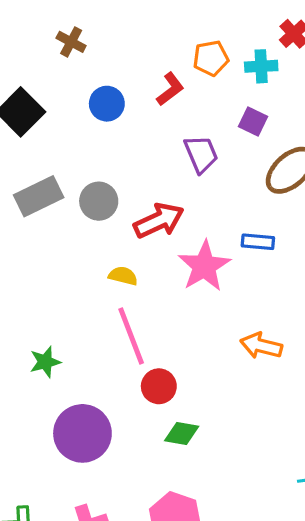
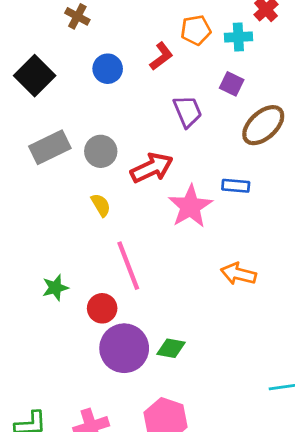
yellow semicircle: (123, 276) -> (101, 205), moved, turned 45
red circle: (159, 386) -> (102, 308), moved
purple circle: (82, 433) -> (124, 348), moved

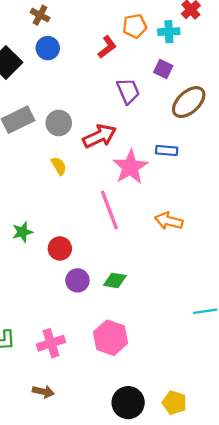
blue circle: (108, 69) -> (48, 48), moved
pink line: (128, 266) -> (109, 210), moved
purple circle: (124, 348) -> (77, 280), size x0.6

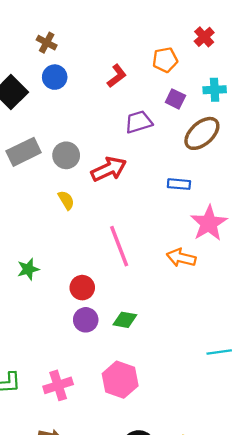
orange pentagon: (135, 26) -> (165, 60), moved
cyan cross: (169, 32) -> (215, 90), moved
purple trapezoid: (128, 91) -> (139, 122), turned -84
pink star: (130, 167) -> (209, 223), moved
red circle: (60, 248) -> (82, 288), moved

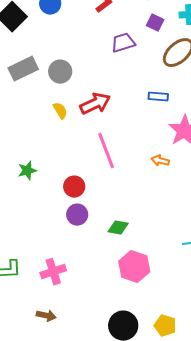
red arrow: (109, 169) -> (95, 104), moved
orange arrow: (181, 258) -> (160, 161), size x0.7
green diamond: (125, 320) -> (118, 228), moved
pink hexagon: (120, 380) -> (134, 267), moved

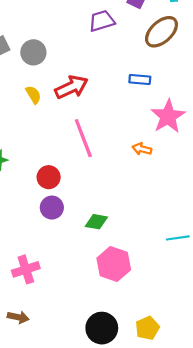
yellow pentagon: (165, 326) -> (147, 328), turned 30

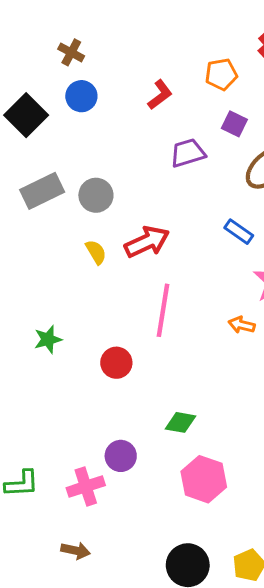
blue rectangle: (140, 80) -> (239, 232), turned 30
pink line: (83, 138) -> (163, 310), turned 30
purple circle: (52, 208) -> (121, 456), moved

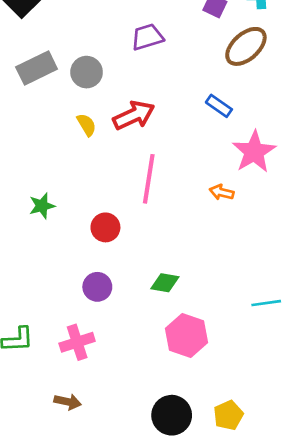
purple trapezoid: (188, 153) -> (147, 37), moved
purple circle: (121, 456) -> (97, 287), moved

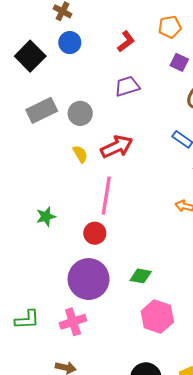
pink line: (149, 179) -> (106, 196), moved
purple circle: (97, 287) -> (89, 279), size x1.8

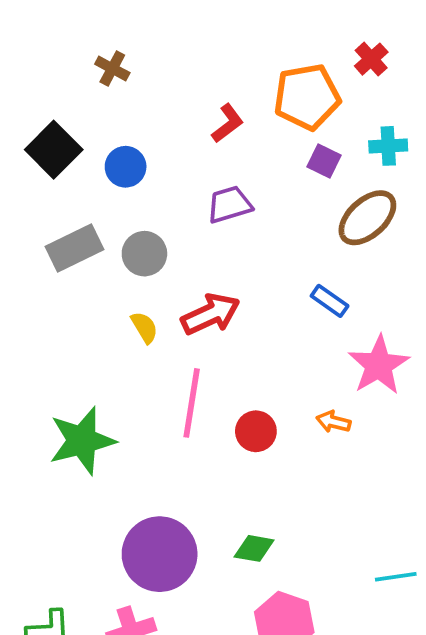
orange pentagon: (170, 27) -> (307, 97), size x1.6
blue circle: (70, 43) -> (126, 167), moved
green star: (46, 217) -> (82, 441), size x1.8
red circle: (95, 233) -> (256, 431), moved

